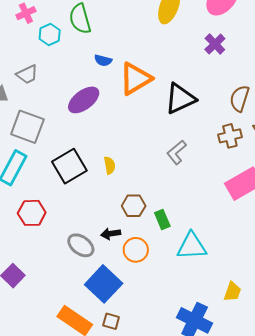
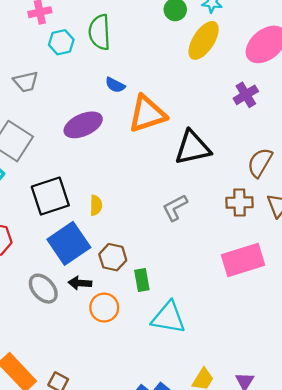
blue square: (104, 284) -> (69, 243), moved

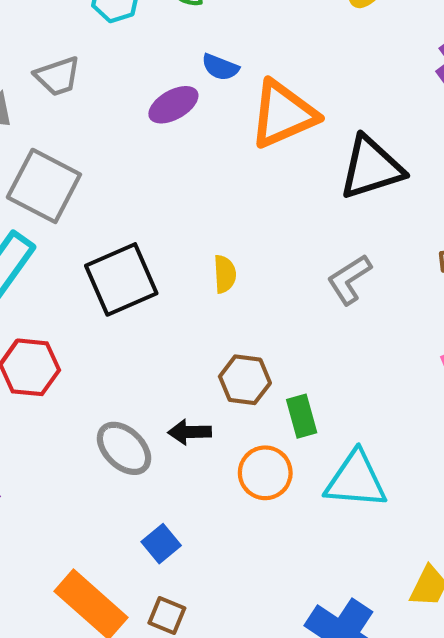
purple ellipse: (83, 125) -> (173, 105), moved, size x0.7
yellow semicircle: (96, 205) -> (225, 274), moved
blue square: (69, 243) -> (161, 544), moved, size x0.5
orange circle: (104, 308) -> (265, 473), moved

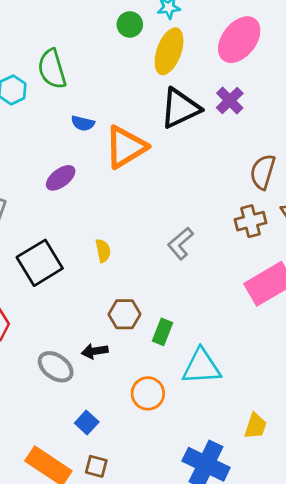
purple ellipse: (173, 105) -> (61, 178), moved
black triangle: (371, 168) -> (180, 108), moved
green rectangle: (302, 416) -> (163, 332), turned 45
orange circle: (265, 473) -> (148, 393), moved

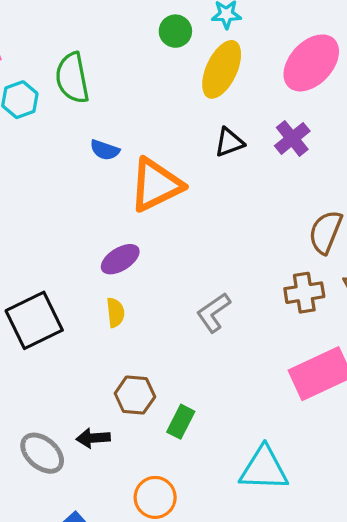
black triangle: (180, 108) -> (229, 142), size x0.6
purple ellipse: (61, 178) -> (120, 259), moved
cyan triangle: (201, 367) -> (264, 469), moved

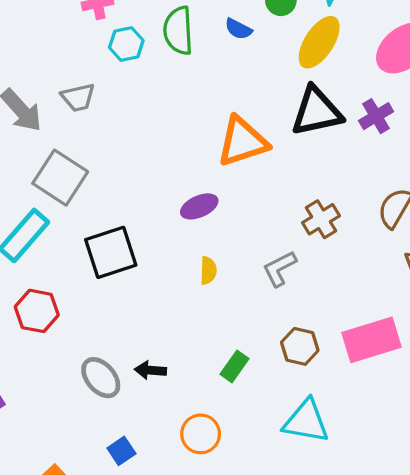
black triangle: (229, 142) -> (317, 111), size x1.8
blue semicircle: (105, 150) -> (238, 29), moved
brown cross: (304, 293) -> (321, 219), moved, turned -30
yellow semicircle: (115, 313) -> (208, 271), moved
brown hexagon: (135, 395) -> (300, 346), moved

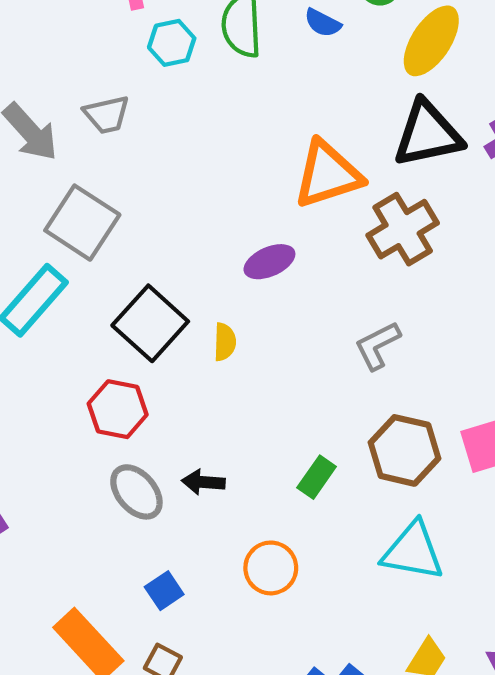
brown cross: (321, 219) -> (403, 229), moved, size x1.4
black square: (111, 252) -> (150, 323), turned -30
yellow semicircle: (208, 271) -> (225, 342), moved
red hexagon: (37, 311) -> (118, 409), moved
brown hexagon: (300, 346) -> (405, 450), size x1.4

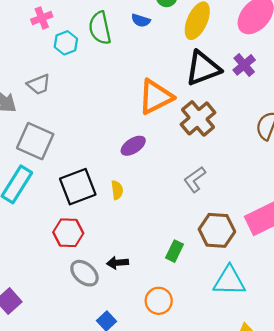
black square: (150, 323) -> (78, 187), turned 36

